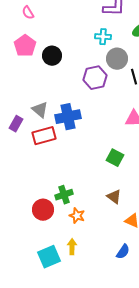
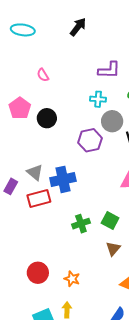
pink semicircle: (28, 13) -> (43, 75), moved
green cross: (64, 195) -> (81, 224), moved
brown triangle: (114, 197) -> (113, 249), moved, turned 35

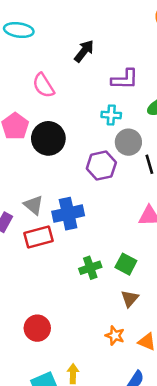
black arrow: (78, 27) -> (84, 51), moved
pink semicircle: (43, 75) -> (43, 85), size x1.5
black circle: (47, 118) -> (48, 138), size x1.4
orange star: (72, 279) -> (115, 336), moved

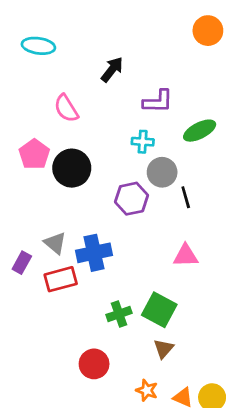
green square: (126, 264) -> (159, 310), size x1.4
red circle: (37, 328) -> (94, 364), moved

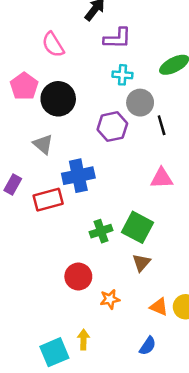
purple L-shape: (158, 101) -> (117, 38), moved
gray triangle: (55, 243) -> (43, 144), moved
orange star: (147, 390) -> (110, 299), moved, turned -30

